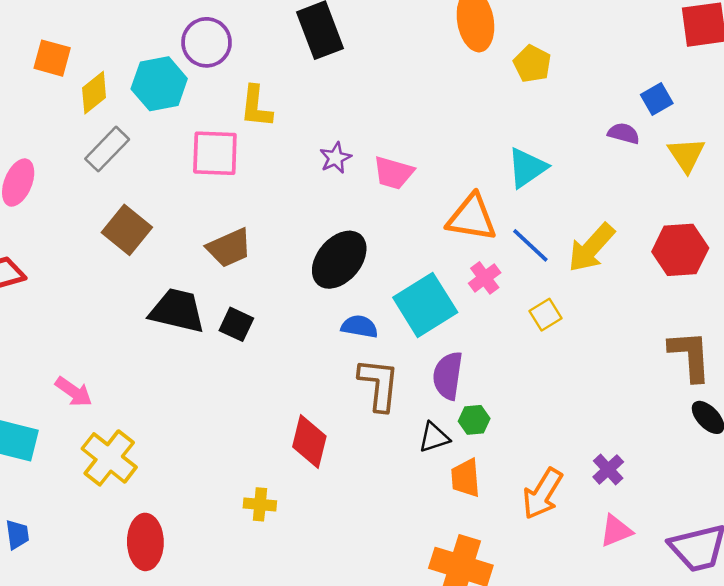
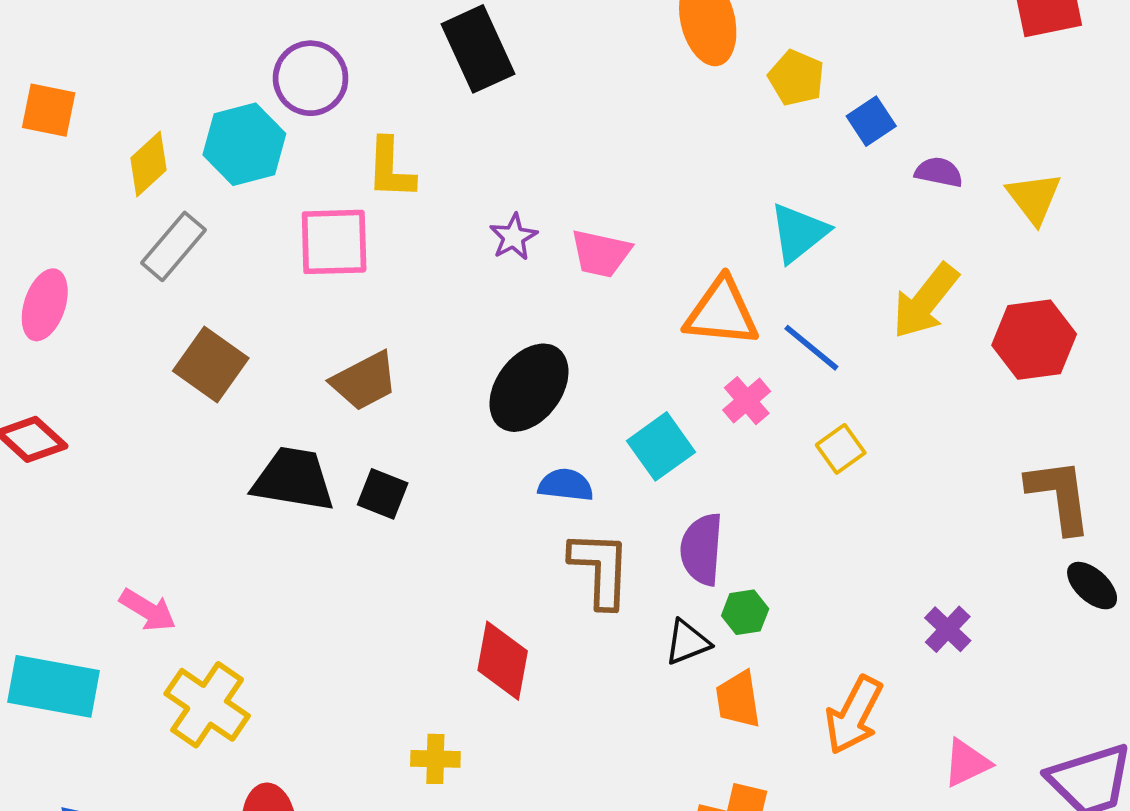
orange square: (52, 58) -> (49, 110), moved
blue square: (657, 99) -> (871, 121), moved
yellow arrow: (591, 248) -> (925, 301), moved
cyan square: (425, 305) -> (661, 446), size x0.7
purple cross: (608, 469) -> (948, 629), moved

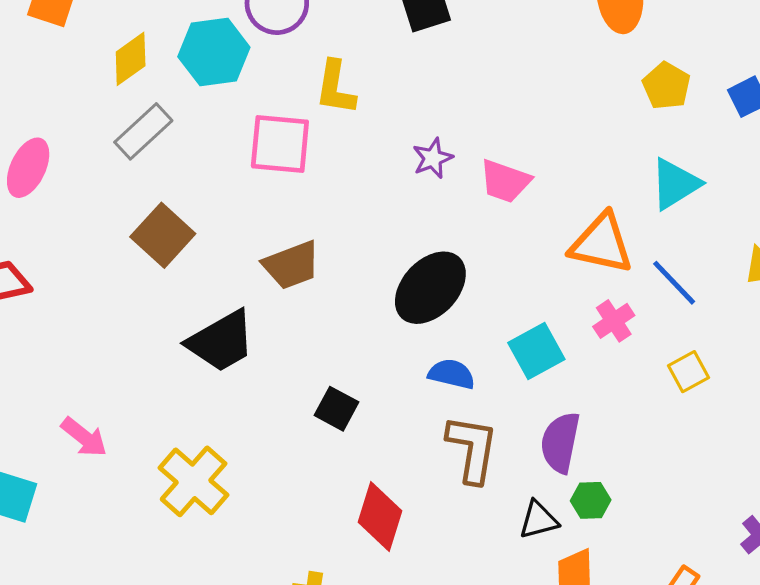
yellow pentagon: (796, 78) -> (666, 86), moved
black trapezoid: (293, 479) -> (221, 341), turned 134
black square: (383, 494) -> (336, 409), moved
yellow cross: (207, 705) -> (194, 481), moved

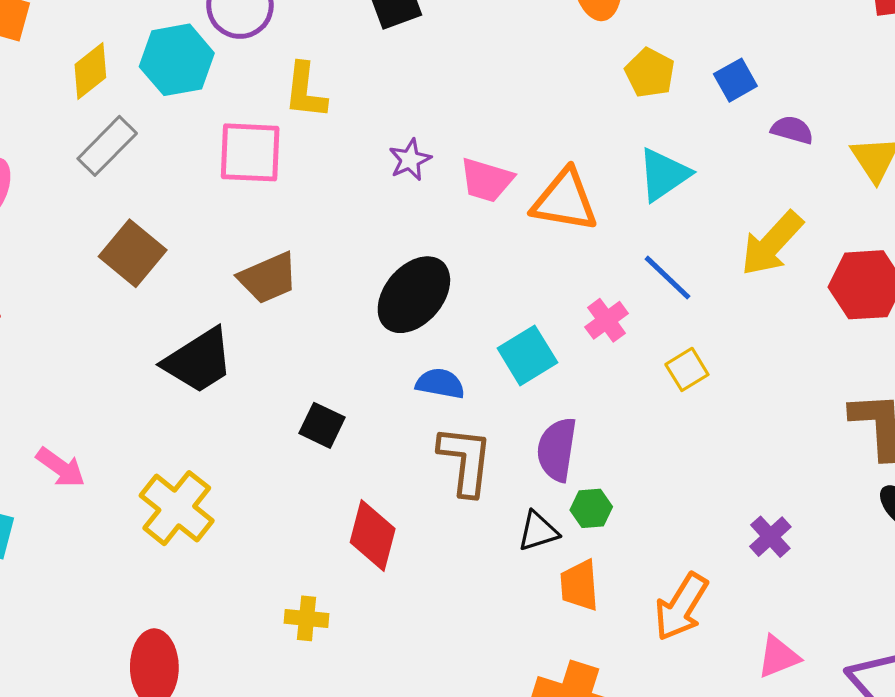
orange triangle: (601, 244) -> (565, 200), moved

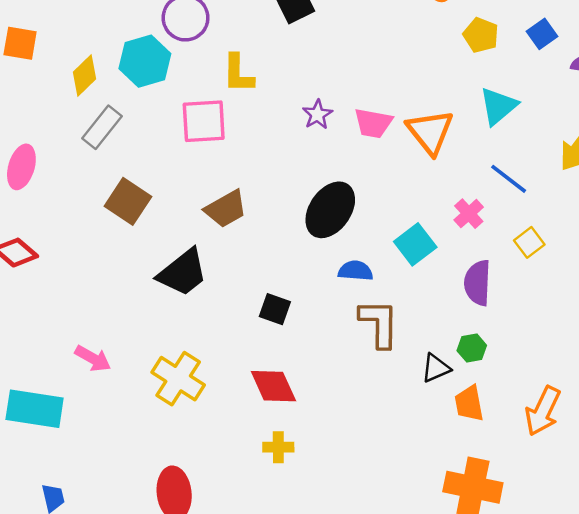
orange triangle: (565, 200) -> (430, 132), turned 48
purple semicircle: (557, 449) -> (478, 283), moved
red diamond: (373, 535) -> (273, 386), moved, turned -33

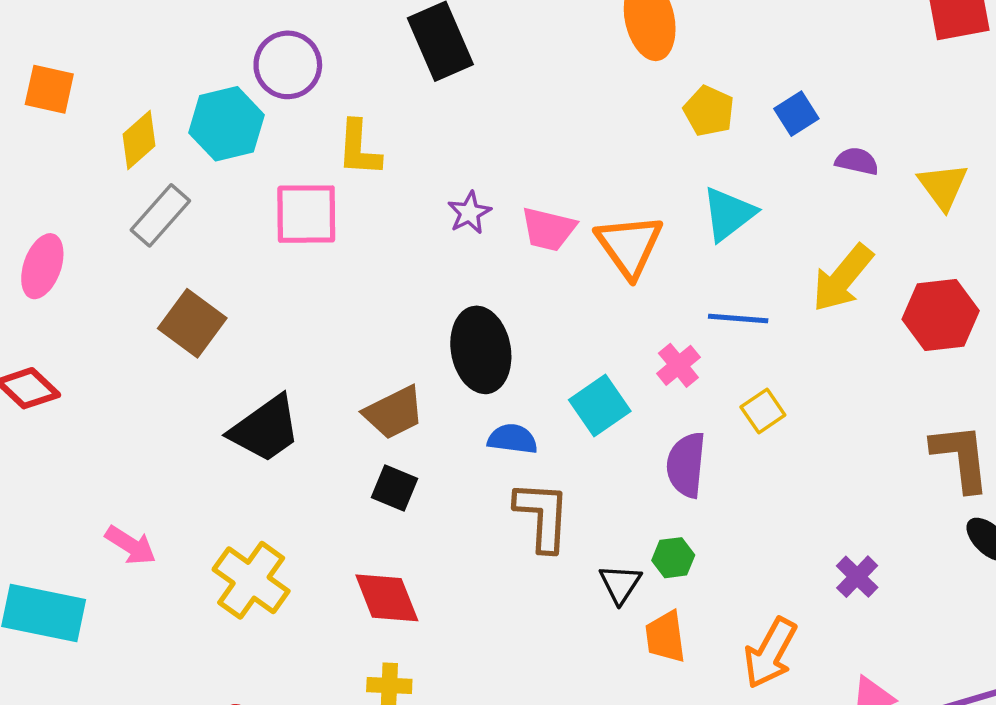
blue line: (509, 179) -> (738, 318), turned -36
brown trapezoid: (226, 209) -> (394, 412), moved
black ellipse: (330, 210) -> (481, 350), turned -48
black triangle: (436, 368) -> (620, 584), turned -36

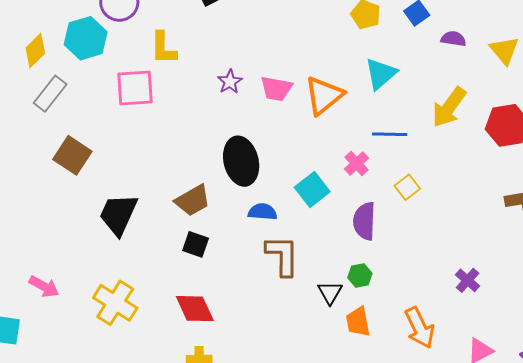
orange triangle: (629, 246) -> (324, 95), turned 30
black trapezoid: (265, 429) -> (118, 214), turned 153
orange arrow: (770, 653) -> (420, 328), turned -51

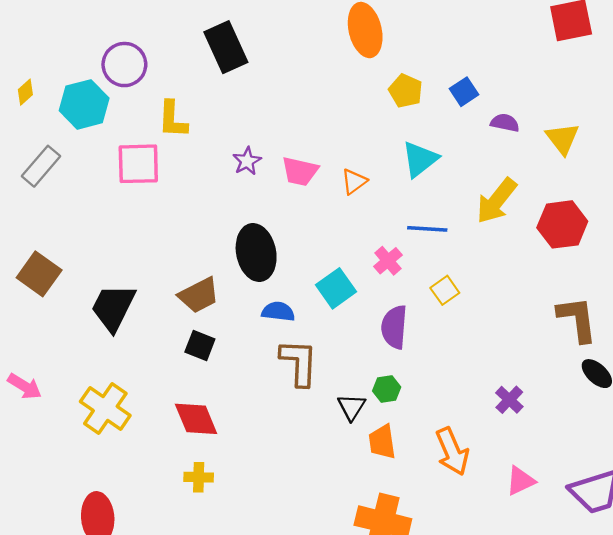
yellow diamond: (35, 51) -> (25, 92), moved, size x0.7
orange triangle: (324, 95) -> (354, 181), size x0.6
brown square: (72, 155) -> (39, 274), moved

